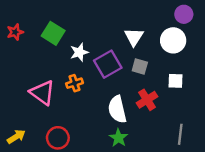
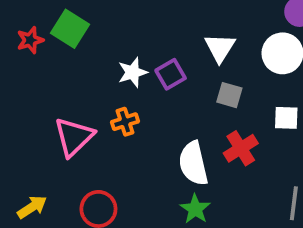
green square: (53, 33) -> (70, 29), moved
purple square: (108, 64) -> (171, 74), moved, size x0.7
pink triangle: (42, 93) -> (74, 137), turned 40

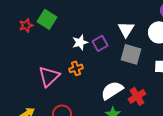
gray square: (229, 95) -> (131, 54), size x1.5
red cross: (241, 148) -> (137, 96), moved
white semicircle: (193, 163) -> (112, 90), turned 70

